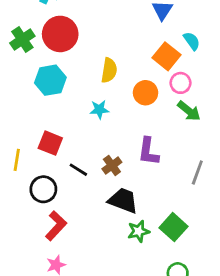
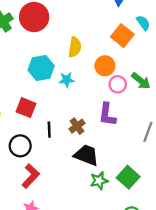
cyan hexagon: (50, 80) -> (41, 68), moved
pink circle: (180, 83) -> (118, 84), moved
black line: (78, 170) -> (49, 130), turned 56

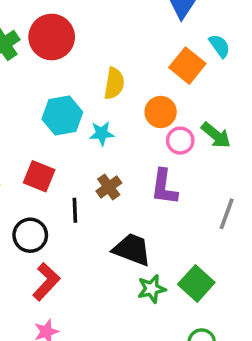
brown cross: (77, 126) -> (109, 187), moved

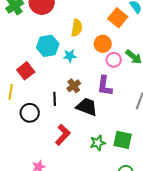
red square: (39, 176) -> (26, 71), moved, turned 30
black trapezoid: (132, 249) -> (87, 107), moved
red L-shape: (46, 282) -> (63, 135), moved
green square: (196, 283) -> (123, 140), turned -30

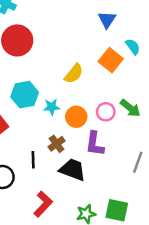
yellow semicircle: (77, 28) -> (74, 74), moved, turned 30
orange circle: (103, 44) -> (76, 117), moved

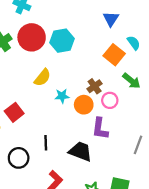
yellow semicircle: (74, 74) -> (42, 78), moved
cyan hexagon: (25, 95) -> (62, 41), moved
green arrow: (130, 108) -> (132, 81), moved
brown cross: (57, 144) -> (95, 86), moved

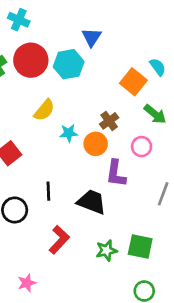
blue triangle: (111, 19) -> (92, 37), moved
pink circle: (110, 100) -> (142, 147), moved

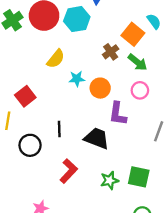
green arrow: (155, 114) -> (138, 62), moved
brown cross: (109, 121) -> (111, 52), moved

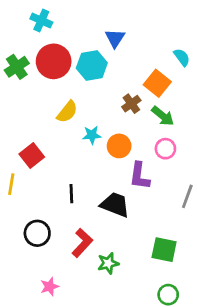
cyan semicircle: (154, 21) -> (182, 57), moved
black circle: (30, 145) -> (37, 233), moved
green star: (109, 180) -> (108, 263), moved

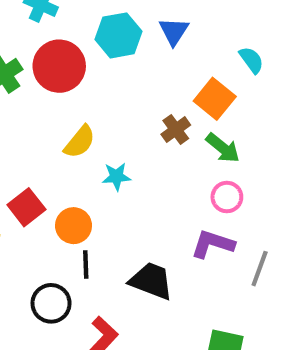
blue triangle: (115, 38) -> (174, 31), moved
cyan hexagon: (92, 65) -> (119, 35), moved
orange circle: (119, 146) -> (74, 226), moved
purple L-shape: (140, 176) -> (213, 244), moved, turned 100
black circle: (37, 233) -> (51, 303), moved

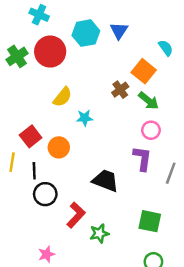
purple L-shape: (213, 244) -> (142, 158), turned 80
black line: (86, 264) -> (34, 171), moved

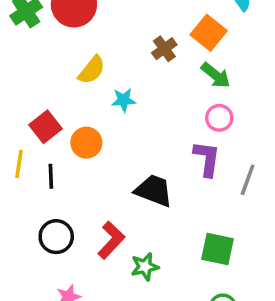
brown cross: (120, 90) -> (164, 49), moved
black circle: (45, 194) -> (56, 237), moved

